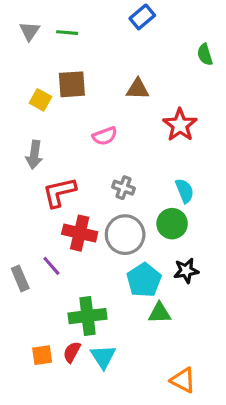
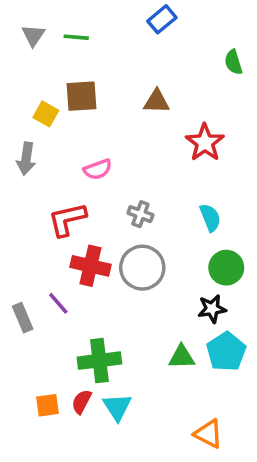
pink semicircle: (105, 136) -> (98, 169), moved
gray arrow: (34, 155) -> (26, 159), moved
green circle: (172, 224) -> (226, 268), moved
cyan pentagon: (144, 280) -> (226, 352), moved

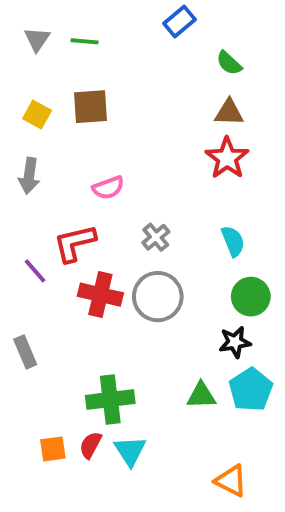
green semicircle: (233, 62) -> (229, 63), moved, turned -30
brown triangle: (157, 101) -> (229, 113), moved
yellow square: (46, 114) -> (37, 114), moved
gray cross: (140, 214) -> (156, 237), turned 30
purple line: (58, 303) -> (35, 271), moved

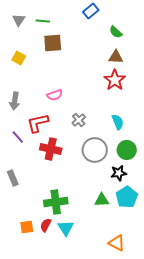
brown square: (90, 107) -> (53, 43), moved
gray arrow: (29, 176) -> (15, 101), moved
gray circle: (158, 297) -> (95, 150), moved

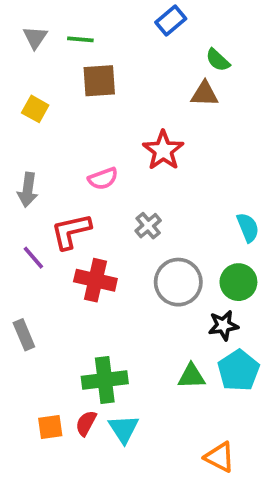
brown triangle: (116, 57) -> (205, 94), moved
red star: (115, 80) -> (163, 150), moved
cyan semicircle: (118, 122) -> (248, 228), moved

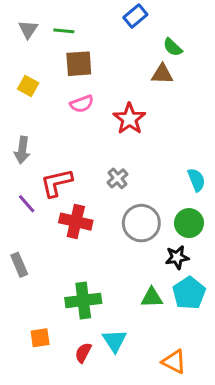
pink semicircle: (103, 179) -> (82, 104), moved
red semicircle: (86, 423) -> (83, 353), moved
cyan triangle: (124, 429) -> (115, 341), moved

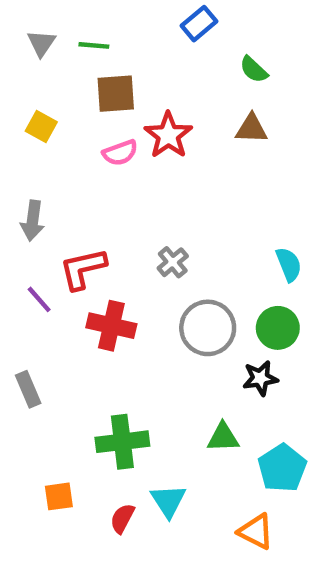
brown triangle: (162, 74) -> (252, 129), moved
red star: (129, 119) -> (168, 135), moved
cyan pentagon: (189, 293) -> (282, 468), moved

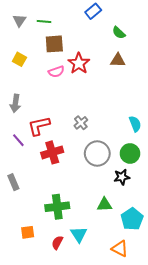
red cross: (111, 326) -> (52, 152), turned -30

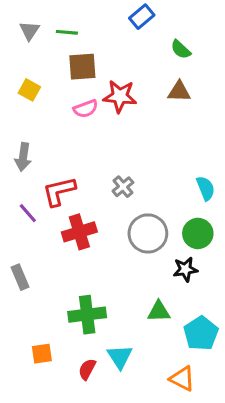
red star: (79, 63) -> (120, 96), turned -30

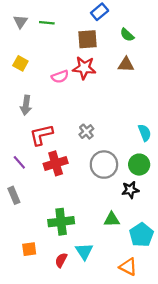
brown square: (82, 67) -> (87, 39), moved
gray arrow: (23, 157) -> (26, 105), moved
purple line: (28, 213) -> (19, 162), moved

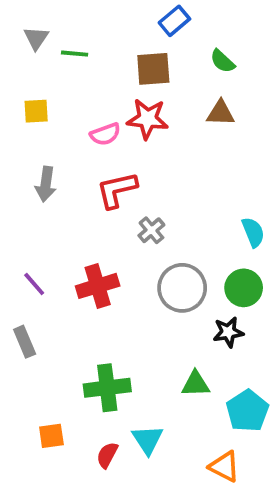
green line: (47, 23) -> (75, 54), moved
yellow square: (20, 63) -> (36, 111), turned -32
red L-shape: (41, 135) -> (117, 190), moved

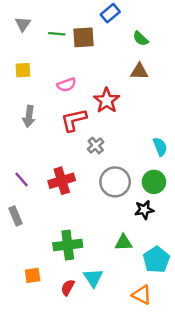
green line: (75, 54) -> (57, 34), moved
brown square: (153, 69) -> (84, 37), moved
red star: (148, 119) -> (107, 101), moved, turned 30

